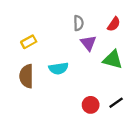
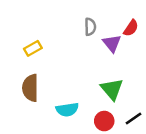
purple triangle: (88, 43) -> (112, 43), moved
green triangle: (113, 60) -> (112, 89), moved, turned 35
cyan semicircle: (59, 68) -> (67, 110), moved

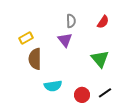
purple triangle: (112, 43) -> (65, 40), moved
brown semicircle: (30, 88) -> (35, 59), moved
green triangle: (112, 89) -> (100, 59), moved

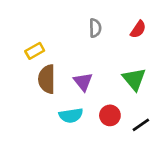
purple triangle: (65, 40) -> (83, 82), moved
red circle: (82, 95) -> (110, 115), moved

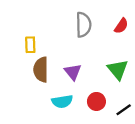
gray semicircle: (95, 28) -> (83, 25), size x1.5
yellow rectangle: (35, 51) -> (30, 45), turned -63

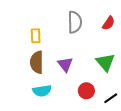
yellow rectangle: (30, 45) -> (36, 36), moved
cyan semicircle: (62, 101) -> (42, 91), moved

